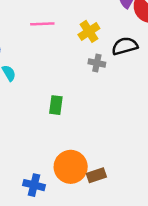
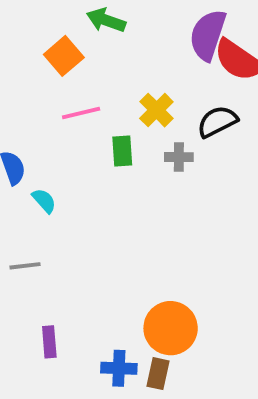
green rectangle: (56, 105) -> (122, 151), moved
brown rectangle: (96, 175) -> (158, 374), moved, turned -48

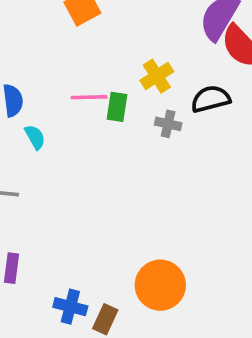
pink line: (81, 113) -> (89, 97), moved
orange circle: (171, 328) -> (160, 285), moved

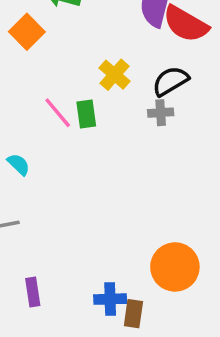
pink line: (89, 97) -> (58, 113), turned 68
gray cross: (168, 124) -> (161, 113), moved
blue cross: (70, 307) -> (110, 299), moved

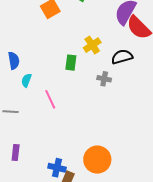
pink line: (58, 113) -> (50, 99), moved
gray cross: (161, 113) -> (104, 79), moved
cyan semicircle: (19, 164) -> (26, 80), turned -128

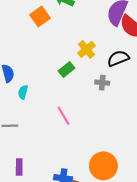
green rectangle: (71, 63) -> (67, 70), turned 49
pink line: (50, 99) -> (63, 116), moved

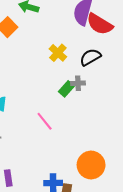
green rectangle: (67, 70) -> (66, 89), moved

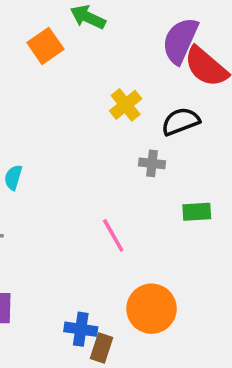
green rectangle: (66, 89) -> (197, 212), moved, turned 35
pink line: (45, 121) -> (113, 235), moved

